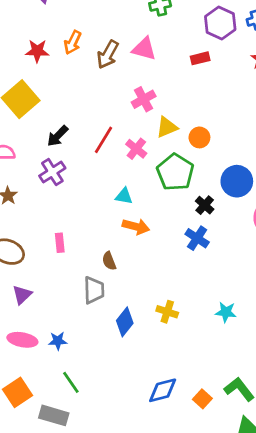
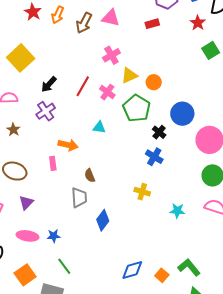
red star: (37, 51) -> (33, 12), moved, turned 30
orange arrow: (136, 227) -> (68, 145), moved
yellow cross: (167, 312) -> (142, 192), moved

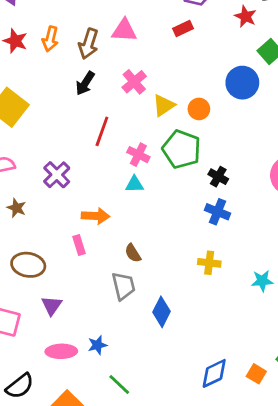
black arrow: (49, 84) -> (85, 83), moved
pink cross: (107, 92) -> (138, 155), moved
blue circle: (182, 114) -> (242, 83), moved

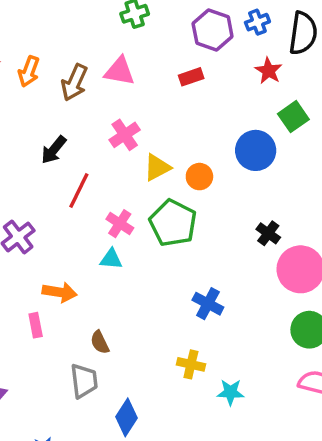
black arrow: (85, 83) -> (54, 150), moved
black cross: (218, 177) -> (268, 233), moved
cyan star: (262, 281) -> (231, 392), moved

